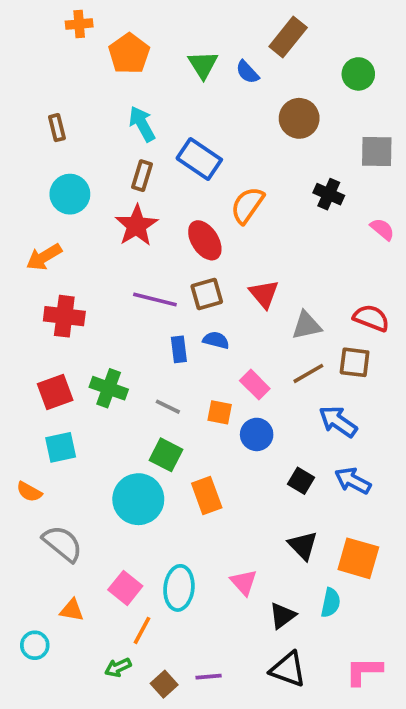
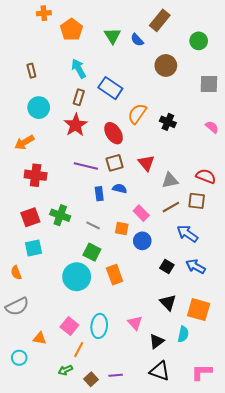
black cross: (329, 194) -> (168, 122), moved
orange semicircle: (29, 492) -> (16, 273), turned 40
gray semicircle: (62, 544) -> (17, 306), moved, turned 115

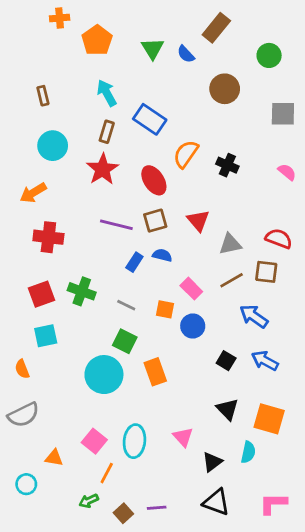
blue rectangle: (99, 194) -> (134, 262), turned 40

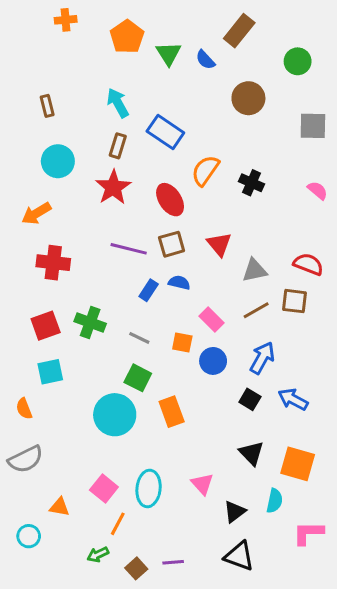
orange pentagon: (97, 40) -> (127, 37), moved
blue arrow: (254, 316) -> (262, 358), moved, turned 84
pink L-shape: (273, 504) -> (308, 533), moved

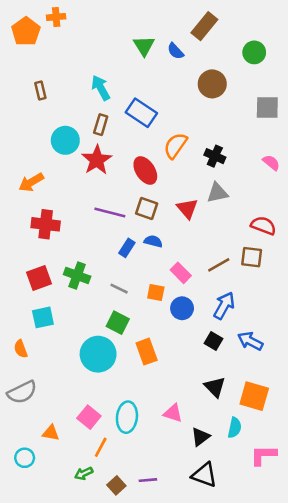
orange pentagon: (127, 37) -> (26, 31), moved
cyan circle: (58, 161) -> (65, 140), moved
brown square: (172, 244) -> (147, 209), turned 35
gray triangle: (255, 270) -> (217, 193), moved
pink triangle: (202, 484) -> (173, 413), turned -30

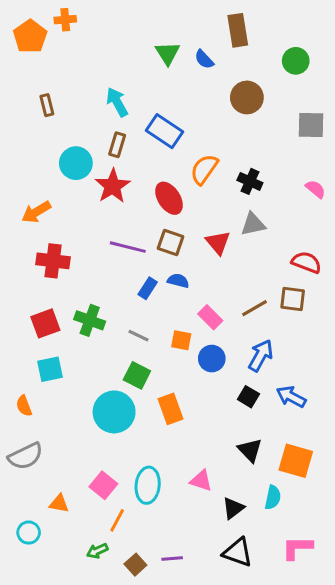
brown rectangle: (204, 26) -> (238, 30), turned -48
pink L-shape: (263, 455) -> (297, 548), moved

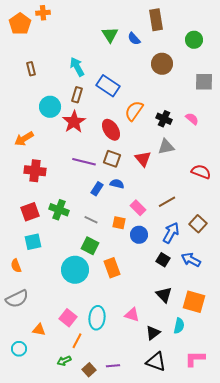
pink semicircle: (316, 189) -> (192, 119), moved
brown square: (293, 299) -> (198, 224), moved, turned 36

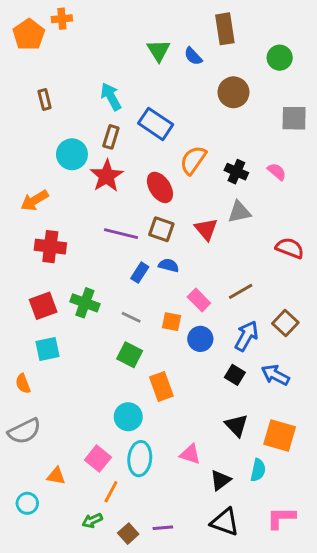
cyan circle: (75, 270) -> (128, 417), moved, size x0.7

